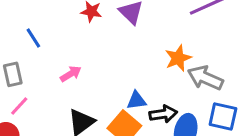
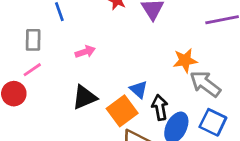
blue triangle: (136, 100) -> (139, 90), turned 36
black arrow: (163, 114) -> (160, 107), turned -105

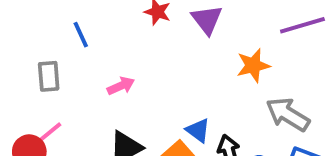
orange star: (185, 60) -> (253, 66), moved
pink line: (32, 70) -> (50, 132), moved

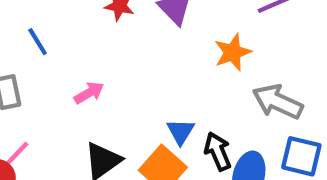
blue triangle: (198, 130) -> (181, 132), turned 32

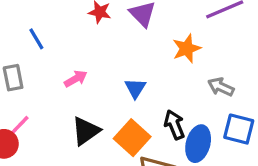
gray arrow: (278, 102) -> (221, 87), size x0.7
blue triangle: (181, 132) -> (135, 88), moved

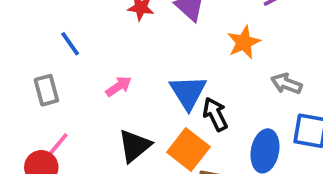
blue triangle: (135, 88) -> (188, 92), size x1.5
black arrow: (174, 125) -> (215, 114), moved

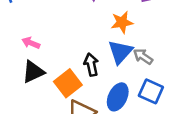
pink arrow: (119, 86) -> (31, 43), moved, turned -138
blue triangle: (188, 92) -> (120, 52), moved

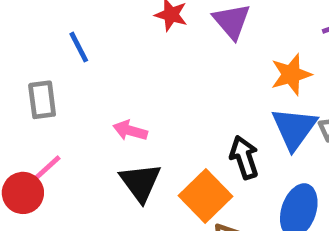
black triangle: (33, 72) -> (140, 182), turned -35

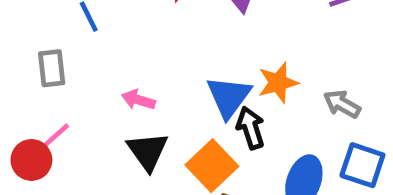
orange star: (291, 74) -> (278, 83), moved
blue triangle: (294, 128) -> (229, 97), moved

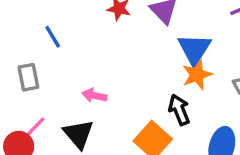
blue triangle: (229, 97) -> (194, 49), moved
black triangle: (148, 151) -> (78, 134), moved

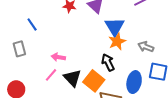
pink line: (35, 127) -> (51, 75), moved
black triangle: (78, 134) -> (72, 78), moved

